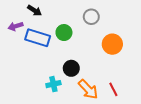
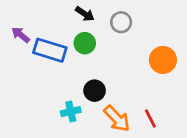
black arrow: (34, 10) -> (85, 14), moved
purple arrow: (16, 26) -> (21, 35), turned 56
orange circle: (112, 44) -> (163, 60), moved

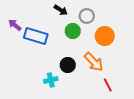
green circle: (85, 43) -> (73, 31), moved
orange circle: (163, 60) -> (105, 36), moved
orange arrow: (117, 119) -> (94, 62), moved

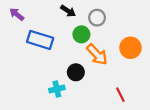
purple arrow: (15, 25) -> (17, 14), moved
orange circle: (105, 36) -> (130, 48), moved
orange arrow: (94, 62) -> (97, 54), moved

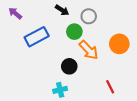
blue rectangle: (40, 40) -> (37, 37), turned -45
cyan cross: (57, 89) -> (60, 90), moved

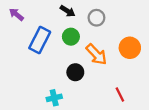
green circle: (74, 32) -> (71, 37), moved
blue rectangle: (37, 37) -> (40, 40), turned -35
cyan cross: (60, 90) -> (54, 98), moved

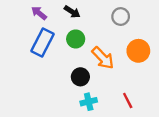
purple arrow: (16, 14) -> (39, 13), moved
gray circle: (96, 18) -> (121, 17), moved
cyan cross: (54, 98) -> (89, 102), moved

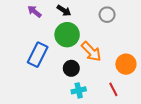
green circle: (76, 39) -> (67, 35), size x1.5
blue rectangle: (43, 43) -> (38, 55), moved
orange circle: (138, 51) -> (126, 64), moved

